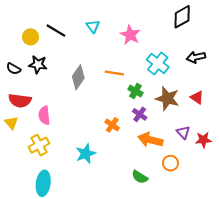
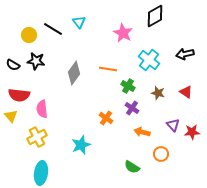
black diamond: (182, 17) -> (155, 16), moved
cyan triangle: (93, 26) -> (79, 22), moved
brown star: (167, 98) -> (158, 93), size x0.6
orange arrow: (150, 140) -> (142, 132), size x0.7

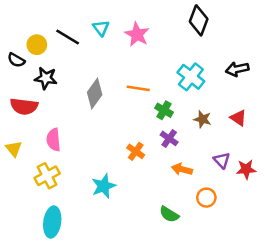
black diamond: (155, 16) -> (199, 20), turned -40
pink star: (123, 33) -> (137, 34), moved
black semicircle: (13, 65) -> (16, 60), moved
red semicircle: (19, 95) -> (24, 106), moved

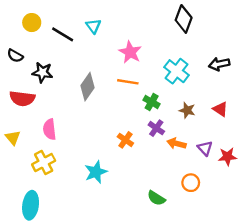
pink star: (137, 34) -> (130, 52), moved
yellow circle: (37, 45) -> (32, 23), moved
orange arrow: (182, 169) -> (176, 144), moved
cyan ellipse: (52, 222) -> (31, 205), moved

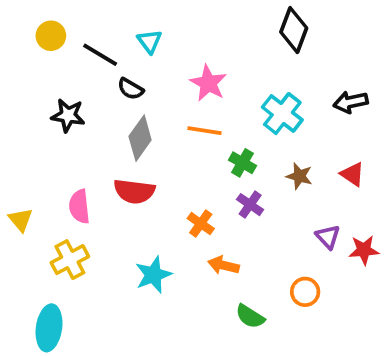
black semicircle: (15, 56) -> (131, 89), moved
red semicircle: (22, 98) -> (134, 191), moved
orange arrow: (176, 144) -> (224, 265), moved

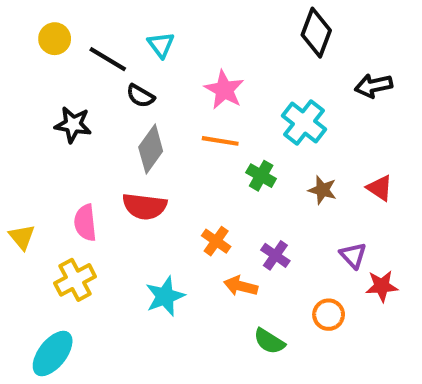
black arrow: (351, 102) -> (374, 86), moved
purple cross: (250, 205) -> (275, 255), moved
red star: (364, 250) -> (382, 286), moved
cyan ellipse: (49, 328) -> (53, 353), turned 30

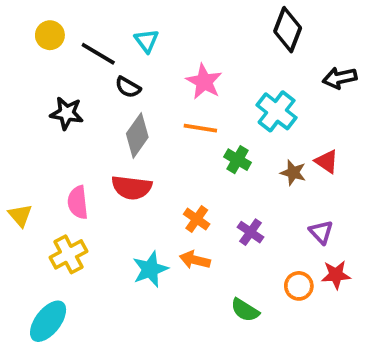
red triangle: (380, 188) -> (327, 161), moved
orange arrow: (241, 286) -> (195, 260), moved
red star: (382, 286) -> (336, 275), moved

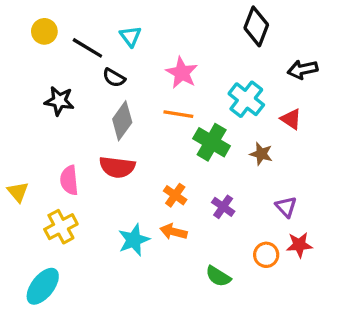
green cross: (238, 160) -> (212, 142), size x1.5
red triangle: (327, 161) -> (291, 119), moved

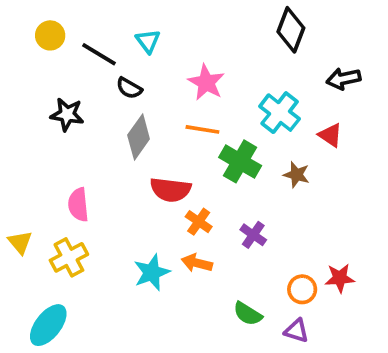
red semicircle: (117, 167) -> (170, 190), moved
yellow triangle: (18, 192) -> (20, 242), moved
purple triangle: (286, 207) -> (296, 331), moved, turned -30

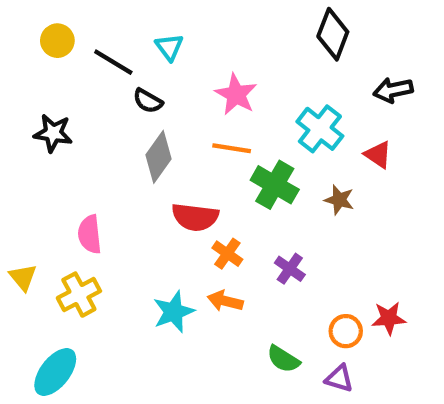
black star: (67, 114) -> (53, 133), moved

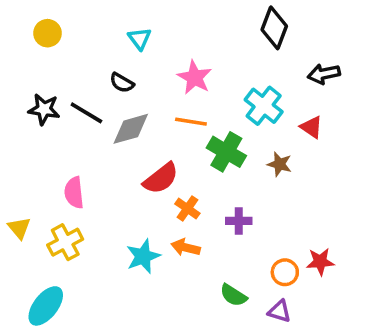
black line: (113, 62) -> (86, 113), moved
gray diamond: (159, 157) -> (131, 129), turned 39
red semicircle: (195, 217) -> (161, 178), turned -45
purple cross: (290, 269) -> (239, 221), turned -35

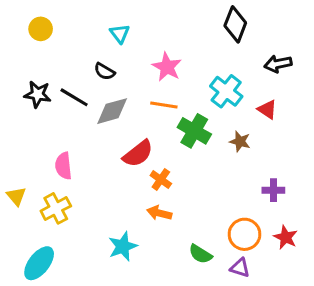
purple cross: (239, 221) -> (273, 190), moved
cyan star: (143, 256) -> (123, 246), moved
red star: (320, 262) -> (286, 237), moved, turned 30
orange circle: (285, 272) -> (244, 234), size x1.4

